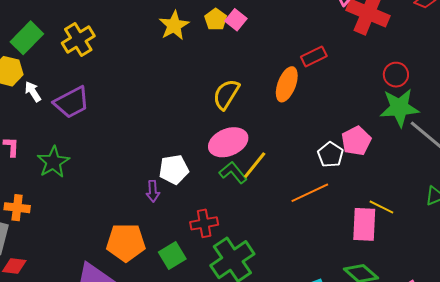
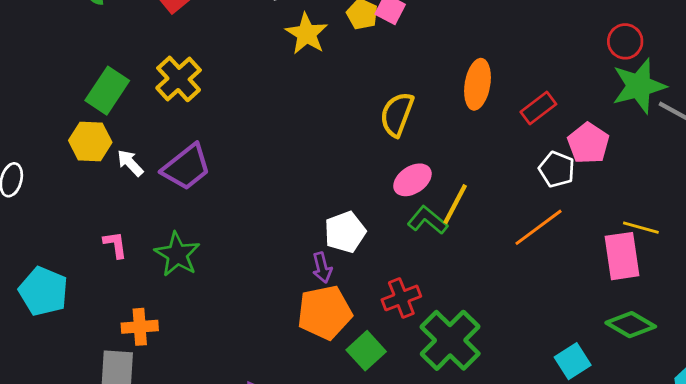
red rectangle: (314, 56) -> (538, 108), moved
pink ellipse: (228, 142) -> (412, 180), size x0.7
orange pentagon: (126, 242) -> (325, 312), moved

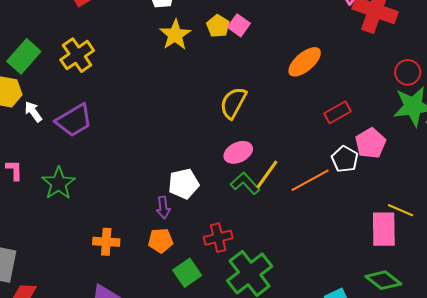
orange ellipse: (477, 84) -> (305, 62), moved, turned 32
orange line: (539, 227) -> (310, 180), moved
orange pentagon: (325, 312) -> (161, 241), size x0.6
orange cross: (140, 327) -> (106, 242), moved

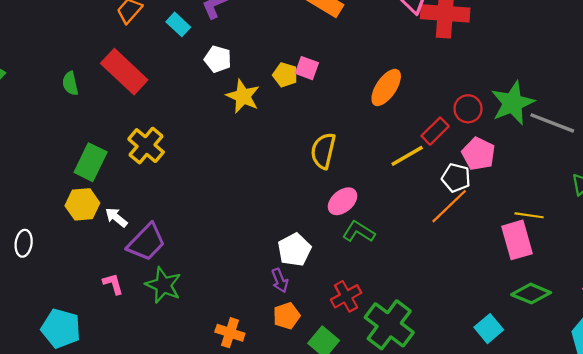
red circle: (408, 72) -> (468, 109), moved
purple trapezoid: (74, 120) -> (146, 242), moved
yellow line: (267, 174) -> (407, 156), moved, turned 40
orange line: (310, 180) -> (449, 206), moved
orange cross: (106, 242) -> (230, 333), turned 30

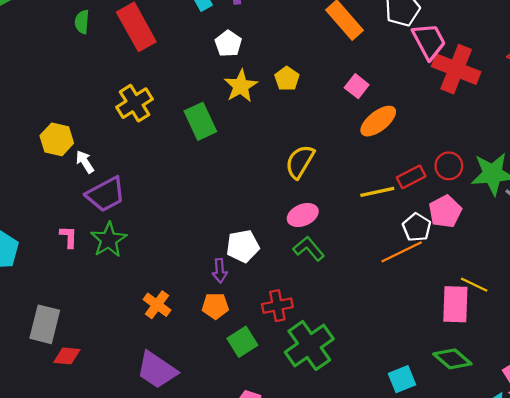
pink square: (307, 68) -> (357, 86), moved
green rectangle: (91, 162) -> (200, 121), moved, turned -69
pink L-shape: (113, 284) -> (69, 237), moved

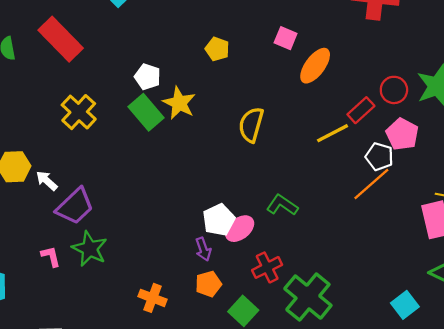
white pentagon: (228, 44) -> (148, 77), moved
yellow star: (241, 86) -> (179, 103), moved
pink ellipse: (303, 215) -> (240, 229), moved

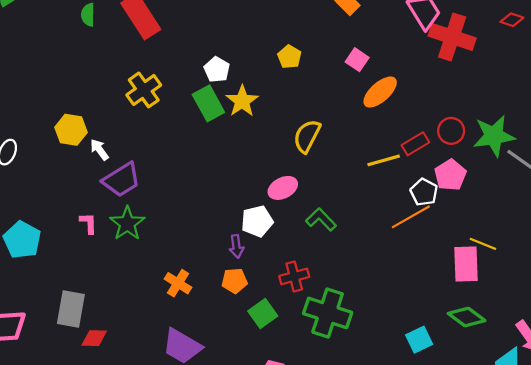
pink ellipse: (240, 229) -> (283, 188), moved
green cross: (308, 297) -> (328, 313), turned -33

